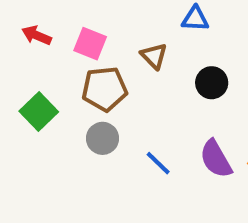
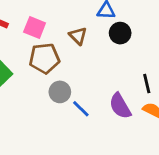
black circle: (212, 83) -> (120, 33), moved
gray circle: (103, 138) -> (60, 92), moved

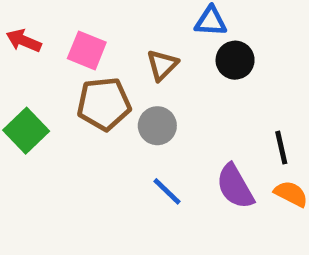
brown triangle: (78, 36) -> (162, 65), turned 30
gray circle: (60, 92) -> (157, 126), moved

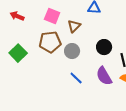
pink square: (87, 50) -> (52, 16), moved
black circle: (235, 60) -> (104, 47), moved

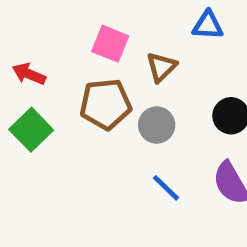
red arrow: (17, 16) -> (29, 74), moved

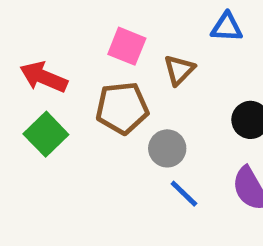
red arrow: (29, 74) -> (44, 77), size x1.4
gray circle: (157, 125) -> (167, 148), moved

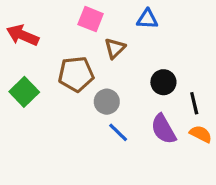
pink square: (127, 46) -> (91, 19), moved
red arrow: (44, 77) -> (23, 35), moved

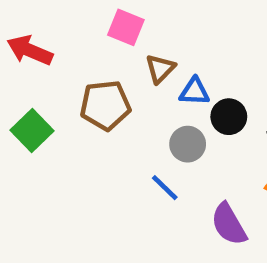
blue triangle: (147, 19) -> (194, 92), moved
gray circle: (107, 102) -> (188, 144), moved
purple semicircle: (163, 129) -> (229, 224), moved

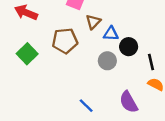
blue line: (165, 188) -> (86, 106), moved

